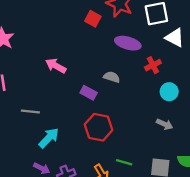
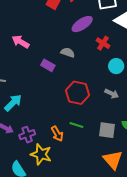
purple ellipse: (128, 43) -> (82, 24), turned -50
red cross: (153, 65) -> (103, 43), turned -32
red hexagon: (99, 127) -> (77, 93), moved

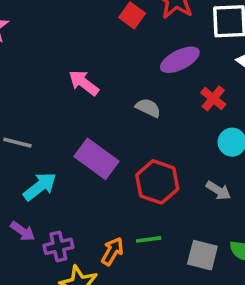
pink arrow: (21, 42) -> (84, 83), moved
purple rectangle: (48, 65) -> (96, 159), moved, size x1.6
green line: (76, 125) -> (149, 239), turned -32
orange arrow: (57, 134) -> (112, 251), turned -126

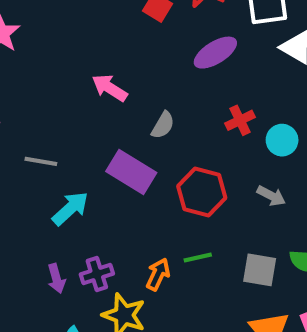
red cross: (213, 98) -> (240, 120), moved, turned 30
gray semicircle: (148, 108) -> (163, 125), moved, turned 100
purple arrow: (23, 231) -> (56, 279), moved, turned 45

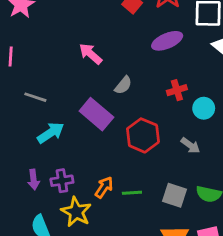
green line: (198, 257) -> (132, 193), moved

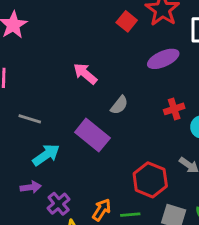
red hexagon: (143, 135) -> (150, 180), moved
purple arrow: (34, 180) -> (31, 187), moved, turned -90
purple cross: (62, 181) -> (59, 204), turned -30

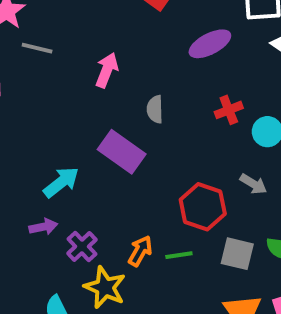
pink arrow: (85, 74) -> (107, 70), turned 75
gray semicircle: (119, 105) -> (155, 109), turned 144
gray line: (30, 119) -> (37, 48), moved

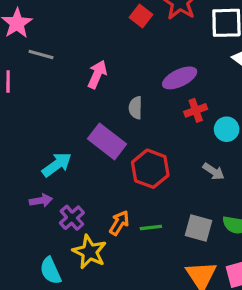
purple ellipse: (210, 44) -> (180, 78), moved
red hexagon: (203, 207) -> (150, 169), moved

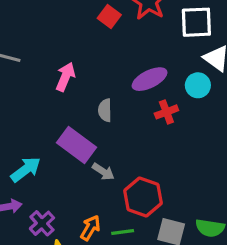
cyan circle: (227, 129) -> (198, 85), moved
red hexagon: (150, 169) -> (143, 197), moved
gray arrow: (214, 171) -> (103, 172), moved

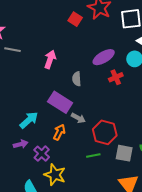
orange arrow: (90, 228) -> (59, 132), moved

